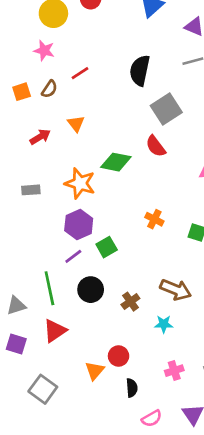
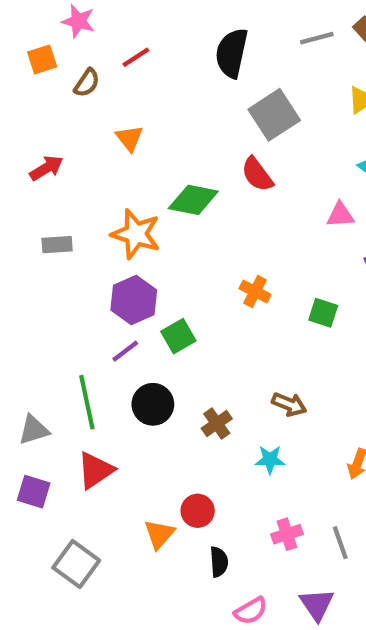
orange square: (22, 92) -> (42, 59), moved
red arrow: (40, 137) -> (46, 168), moved
brown arrow: (176, 290) -> (289, 404), size x0.7

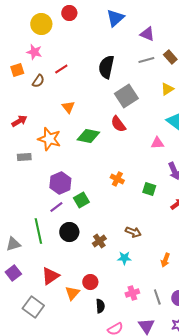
orange triangle: (129, 138) -> (68, 107), moved
orange star: (136, 234) -> (49, 139), moved
red triangle: (95, 470) -> (50, 276), moved
purple square: (34, 492) -> (13, 273), turned 35

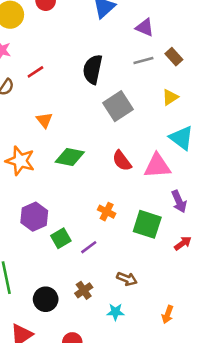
red semicircle: (118, 124) -> (122, 161), moved
pink triangle: (157, 143) -> (157, 166), size x1.6
green square: (149, 189) -> (147, 224), size x1.6
purple line: (56, 207) -> (89, 247), moved
black circle: (69, 232) -> (46, 299), moved

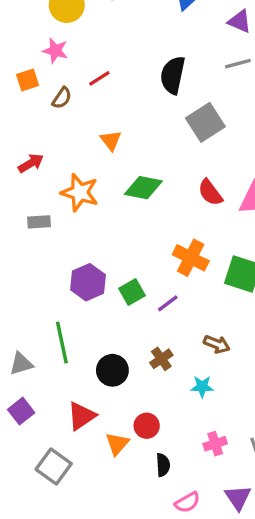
orange cross: (107, 212) -> (191, 258), size x1.5
purple hexagon: (34, 217) -> (88, 282), moved

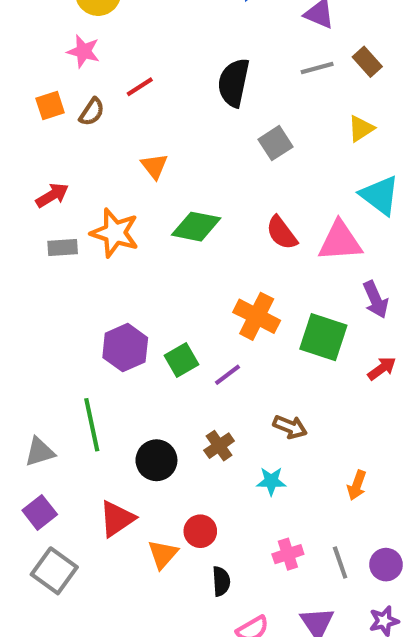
orange square: (28, 80) -> (50, 106), moved
gray square: (205, 122) -> (275, 143), size x0.7
gray rectangle: (39, 222) -> (63, 247), moved
gray square: (54, 466) -> (54, 571), moved

